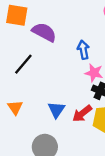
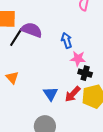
black line: (23, 64) -> (16, 37), moved
orange triangle: (15, 107) -> (12, 78), moved

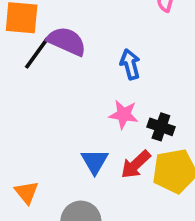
pink star: (78, 59) -> (124, 115), moved
orange triangle: (12, 78) -> (27, 192), moved

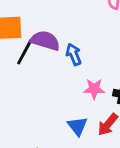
blue arrow: (130, 64) -> (74, 54), moved

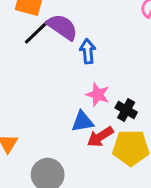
blue triangle: (77, 126) -> (83, 122), moved, turned 40

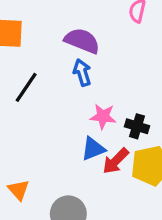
purple semicircle: (62, 27) -> (82, 41), moved
black line: (37, 32) -> (26, 87), moved

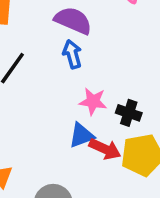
red arrow: (116, 161) -> (105, 149), turned -112

